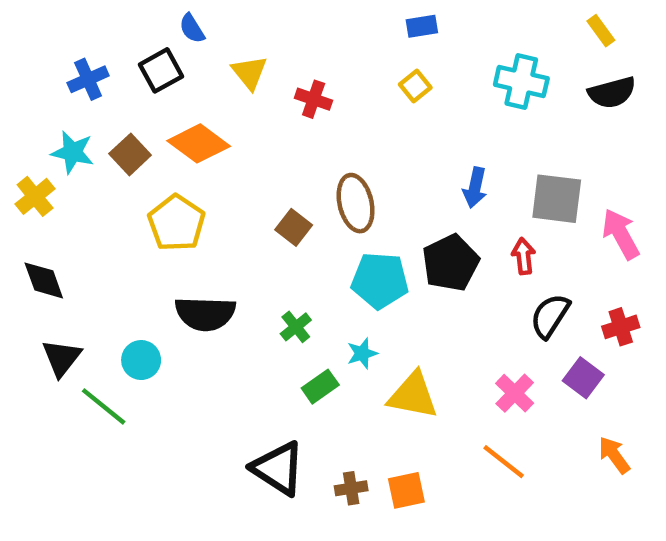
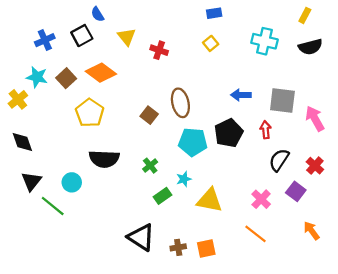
yellow rectangle: (601, 31) -> (305, 15), turned 64
blue arrow: (475, 188) -> (241, 95), turned 78
red cross: (621, 327) -> (315, 166), turned -30

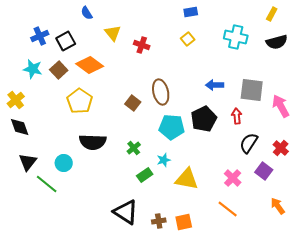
black square: (82, 36) -> (66, 41), moved
yellow cross: (18, 99) -> (16, 100), moved

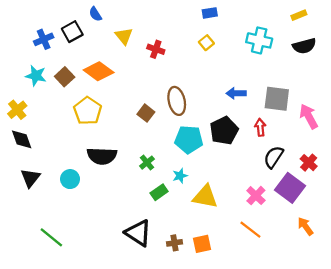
yellow rectangle: (272, 14) -> (299, 15), turned 40
black square: (66, 41) -> (72, 32), moved
purple square: (264, 171) -> (290, 188), size x1.5
green line: (47, 184) -> (51, 237), moved

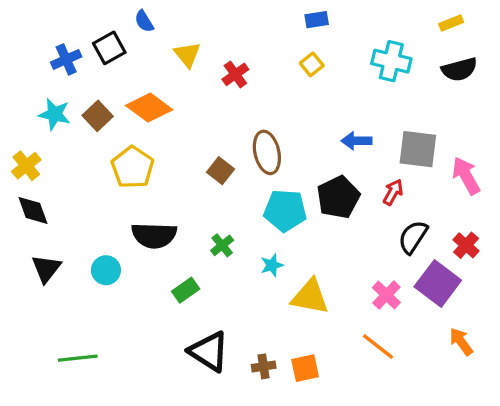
red cross: (156, 49) -> (235, 74), turned 35
red arrow: (260, 127) -> (393, 192), turned 35
green rectangle: (159, 192) -> (186, 290), moved
green line: (51, 237) -> (78, 358), turned -45

